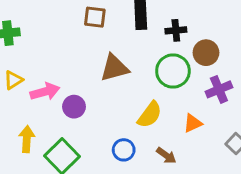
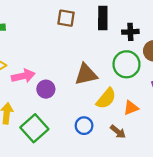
brown triangle: (114, 68) -> (86, 74), moved
orange triangle: (193, 123) -> (131, 108), moved

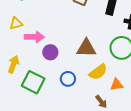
blue circle: (84, 126) -> (68, 79), moved
green square: (34, 128) -> (33, 82), turned -35

